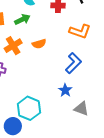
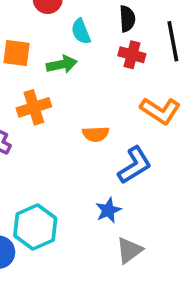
orange semicircle: (39, 44) -> (96, 134), moved
gray triangle: (81, 109) -> (129, 250), turned 49

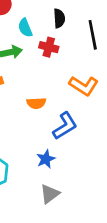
red cross: (132, 55) -> (49, 47), moved
gray triangle: (129, 250) -> (50, 194), moved

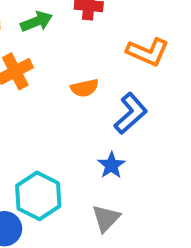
gray triangle: (50, 194) -> (106, 218), moved

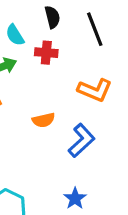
blue star: (111, 165) -> (75, 199), moved

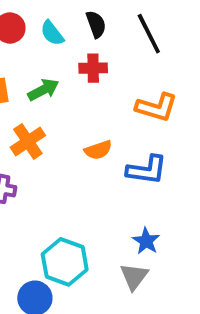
cyan semicircle: (15, 35) -> (52, 33), moved
blue L-shape: (82, 140) -> (147, 170), turned 56

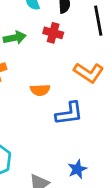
blue L-shape: (147, 170) -> (69, 113), turned -32
blue star: (146, 241) -> (77, 169), moved

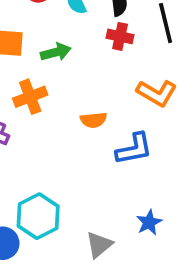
red cross: (53, 33) -> (120, 36), moved

